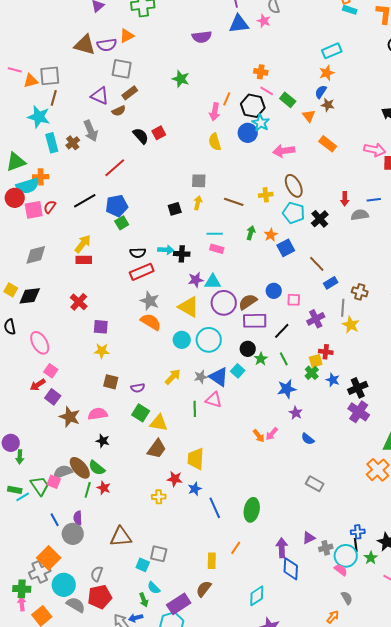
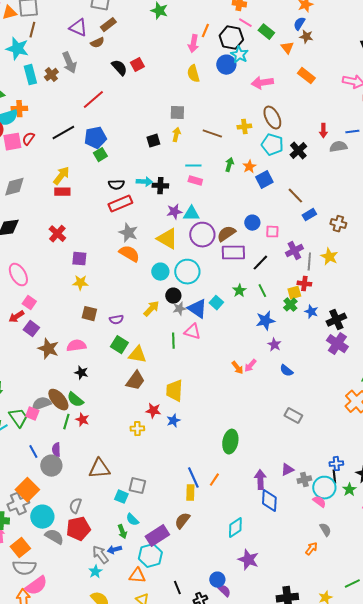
gray line: (343, 308) -> (309, 262), moved
black circle: (248, 349) -> (173, 296), moved
blue line: (215, 508) -> (193, 478), moved

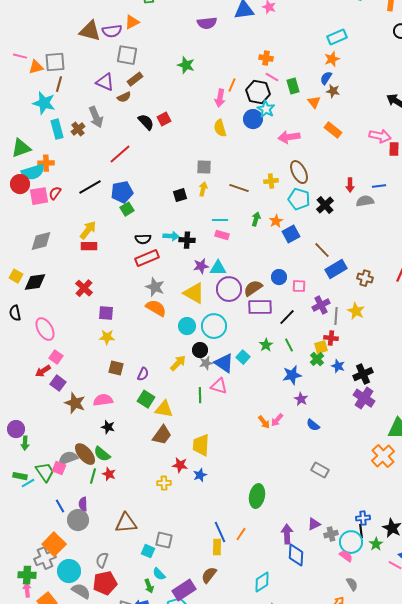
green rectangle: (266, 32) -> (293, 86), turned 35
blue rectangle: (309, 215) -> (336, 269), size x1.5
purple semicircle: (116, 320) -> (143, 374), turned -56

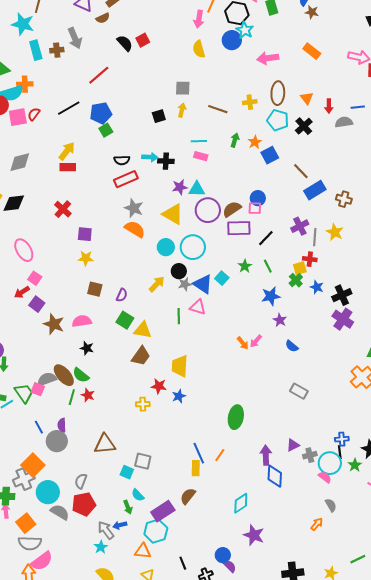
orange triangle: (314, 102) -> (307, 98), moved
brown cross: (78, 129) -> (57, 50), turned 32
brown ellipse: (299, 172) -> (278, 93), turned 30
pink square: (299, 286) -> (255, 208), moved

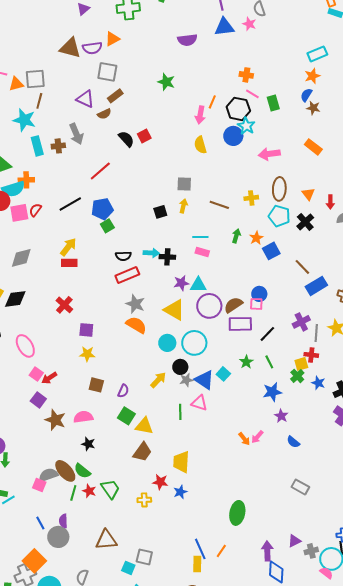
red arrow: (22, 292) -> (49, 378), moved
green trapezoid: (24, 393) -> (110, 489), moved

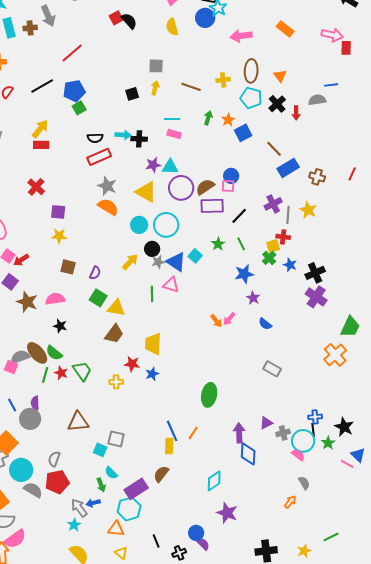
black semicircle: (126, 139) -> (129, 21), moved
red arrow: (330, 202) -> (296, 113), moved

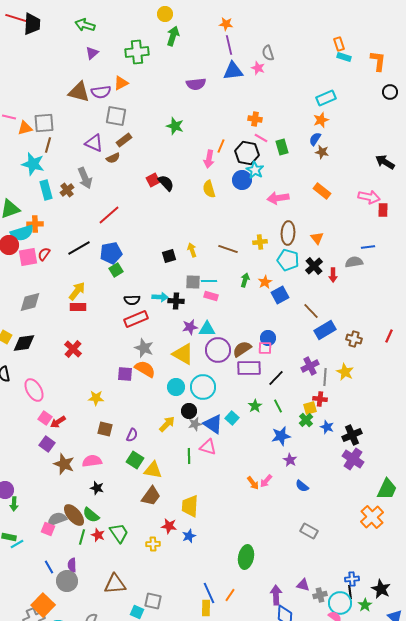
brown cross: (30, 28) -> (67, 190), turned -32
gray square: (156, 66) -> (193, 282), moved
yellow arrow: (155, 88) -> (192, 250), turned -32
purple square: (58, 212) -> (125, 374), moved
purple triangle: (266, 423) -> (303, 585), turned 40

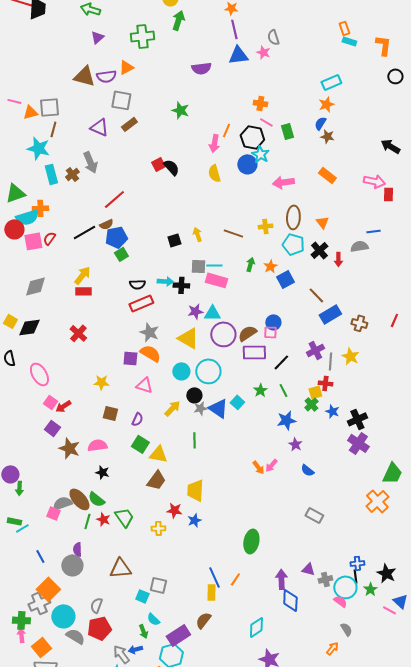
brown semicircle: (113, 158) -> (106, 224), moved
pink rectangle: (211, 296) -> (216, 280), size x1.5
pink triangle: (208, 447) -> (144, 385), moved
blue line: (49, 567) -> (40, 556), moved

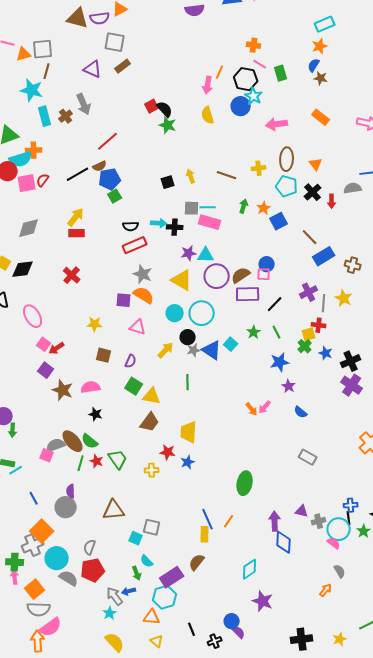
green star: (180, 110) -> (168, 125), moved

